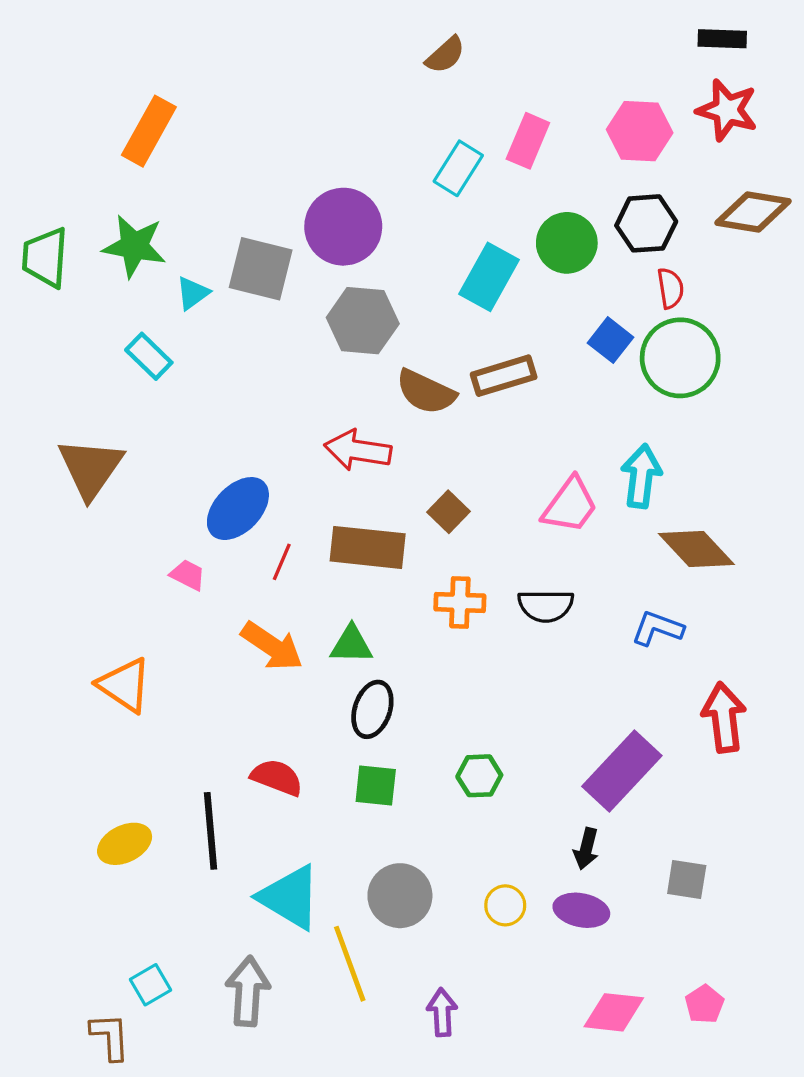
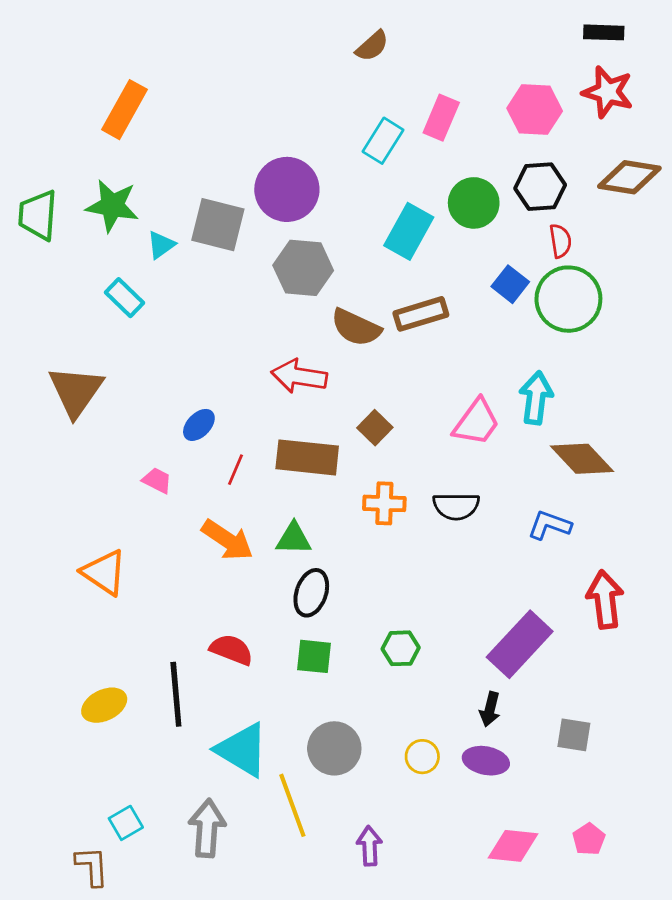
blue ellipse: (238, 509) -> (199, 425), size x0.6

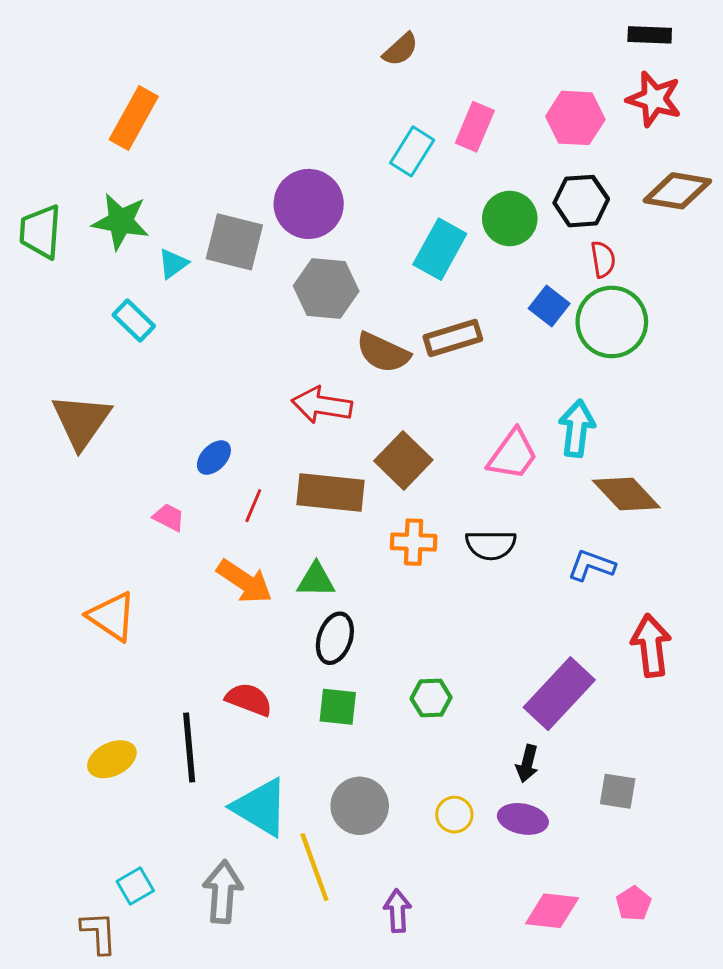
brown square: (375, 428) -> (403, 460), size x1.5

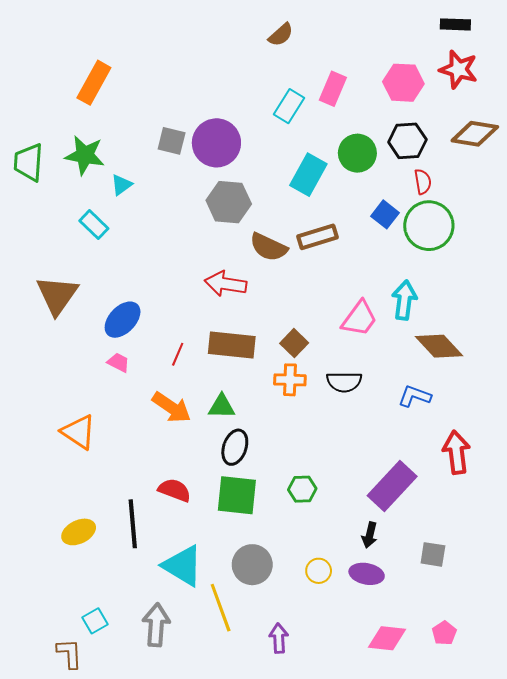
gray square: (234, 242) -> (172, 141), moved, size x0.7
blue ellipse: (214, 458) -> (123, 320), moved, size x1.5
brown square: (403, 460) -> (294, 343), moved, size x0.7
green square: (338, 707) -> (237, 495), size x1.5

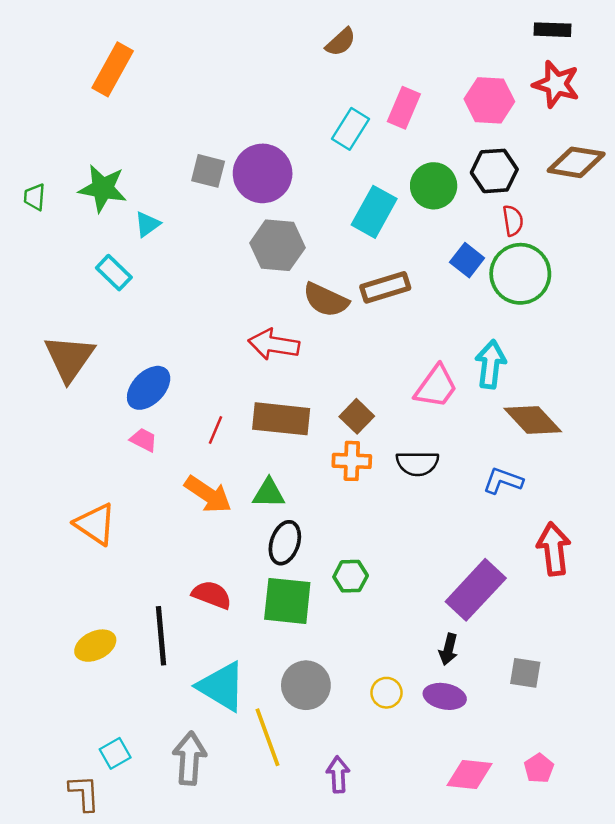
orange rectangle: (94, 83) -> (113, 69), moved
green trapezoid: (29, 162) -> (35, 197), size x0.6
green hexagon: (302, 489) -> (351, 576), moved

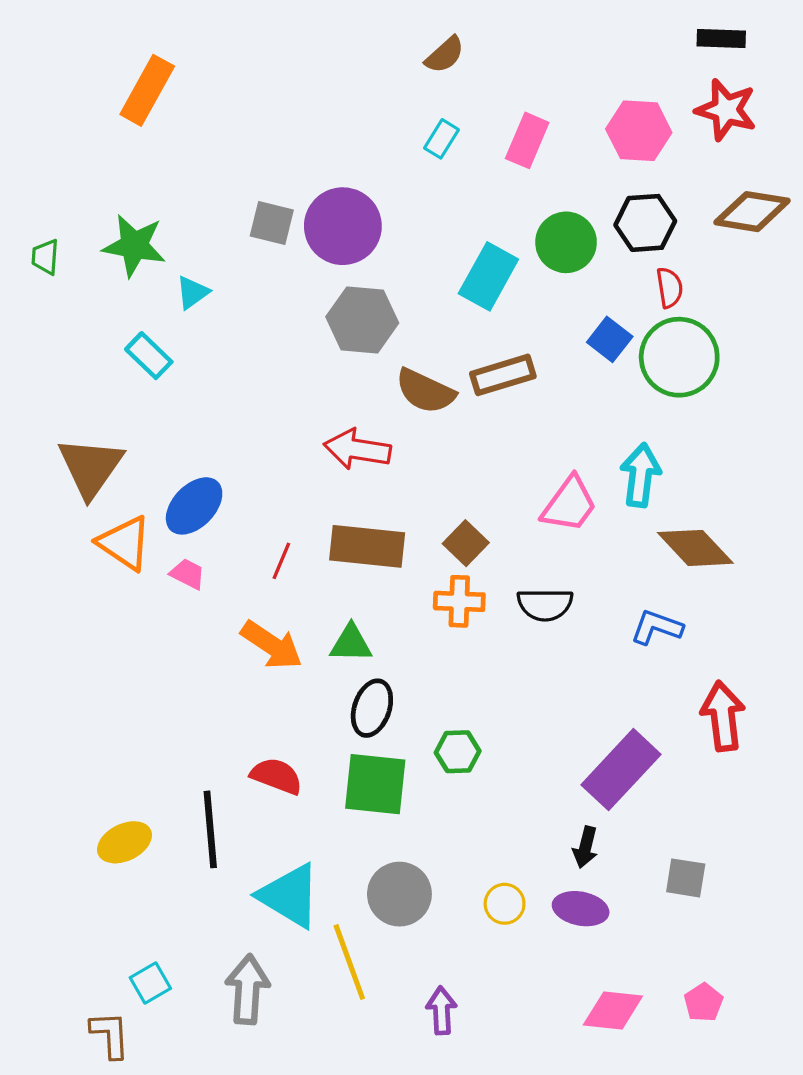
cyan rectangle: (351, 129) -> (441, 139), moved, size x0.7
orange triangle: (95, 524) -> (125, 543), moved

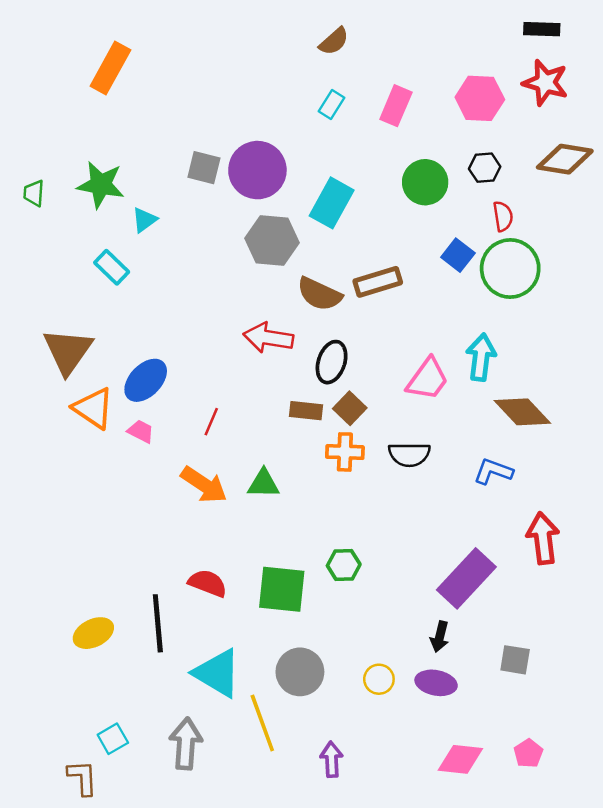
black hexagon: (645, 223) -> (485, 168), size x0.7
cyan rectangle: (488, 276) -> (332, 203), moved
brown rectangle: (367, 546) -> (306, 411), moved, size x0.6
black ellipse: (372, 708) -> (332, 362), moved

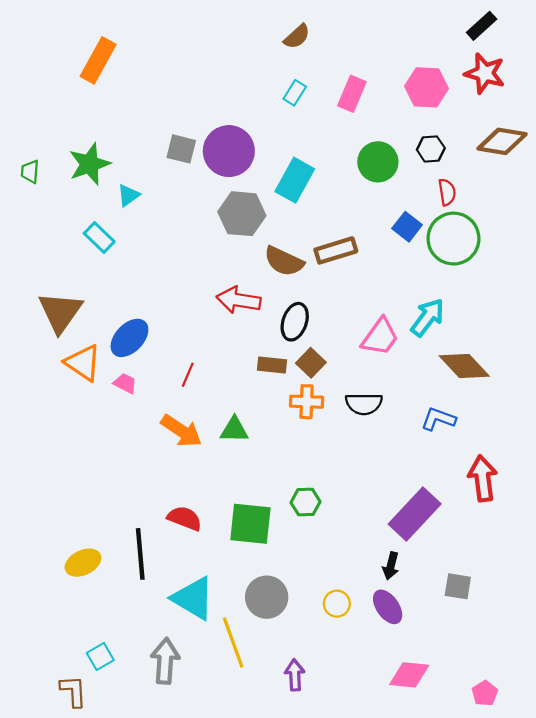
black rectangle: (542, 29) -> (482, 26), turned -44
green star: (101, 185) -> (89, 164), turned -30
cyan arrow: (481, 357) -> (428, 317), turned 30
purple ellipse: (436, 683) -> (388, 607), turned 44
pink pentagon: (528, 753) -> (485, 693), moved

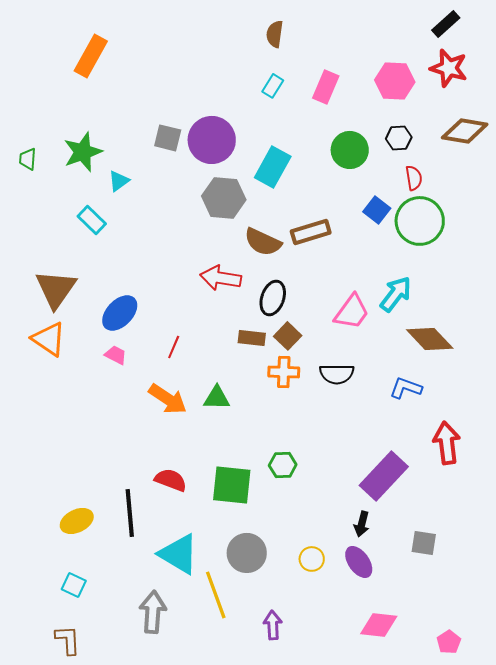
brown semicircle: (297, 37) -> (275, 34), turned 140
orange triangle: (83, 363) -> (49, 339), moved
cyan square: (100, 657) -> (74, 585), moved, turned -35

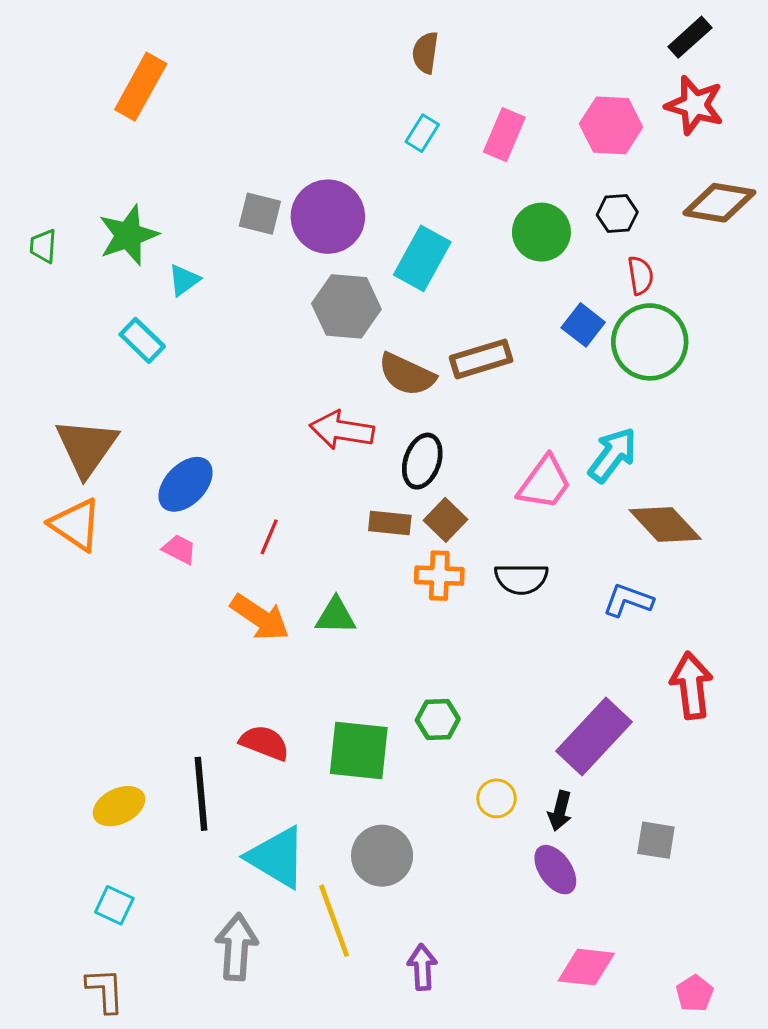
yellow circle: (312, 559) -> (497, 798), moved

